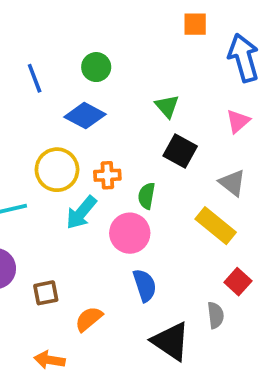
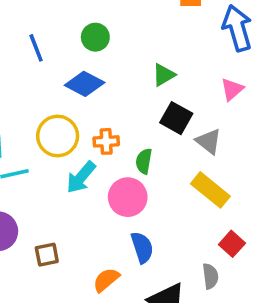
green triangle: (167, 106) -> (164, 75), turned 40
gray triangle: (232, 183) -> (209, 141), moved
orange semicircle: (89, 319) -> (106, 280), moved

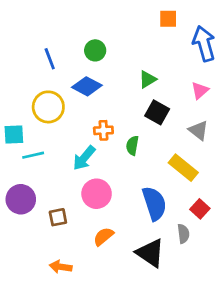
yellow circle: (58, 136) -> (48, 107), moved
gray triangle: (209, 141) -> (198, 130), moved
pink circle: (128, 197) -> (97, 194), moved
blue semicircle: (142, 247) -> (154, 203), moved, size x1.4

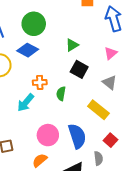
green circle: (95, 50) -> (34, 24), size x1.5
pink circle: (97, 194) -> (48, 135), moved

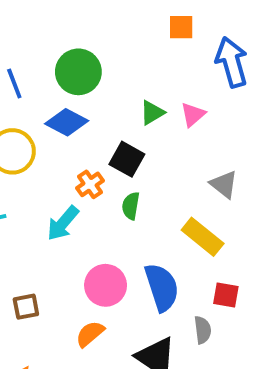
pink triangle: (111, 53) -> (193, 115), moved
black square: (79, 69) -> (127, 159), moved
orange cross: (40, 82) -> (90, 184), turned -32
red square: (111, 140) -> (226, 295), turned -32

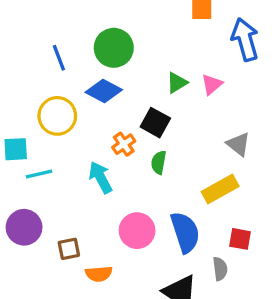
cyan arrow: (63, 223) -> (100, 177), turned 112
yellow rectangle: (203, 237) -> (220, 189), turned -68
orange semicircle: (90, 334) -> (99, 274), moved, turned -145

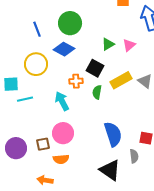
orange cross: (124, 144) -> (76, 81), turned 32
yellow rectangle: (220, 189) -> (121, 80), moved
purple circle: (24, 227) -> (16, 148), moved
pink circle: (137, 231) -> (63, 133), moved

